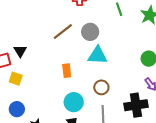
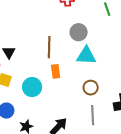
brown line: (63, 32) -> (49, 47), moved, turned -50
cyan circle: (74, 102) -> (32, 87), moved

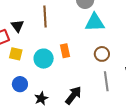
brown line: (49, 47) -> (45, 17), moved
orange rectangle: (56, 71) -> (65, 51), moved

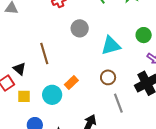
cyan triangle: (95, 22) -> (111, 46), moved
orange rectangle: (65, 51) -> (71, 82), turned 72

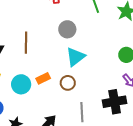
cyan triangle: (111, 46) -> (76, 57), moved, turned -40
brown circle: (108, 77) -> (68, 83), moved

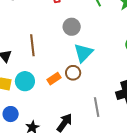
brown circle: (68, 83) -> (73, 73), moved
cyan circle: (21, 84) -> (25, 81), moved

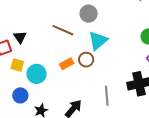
brown line: (32, 45) -> (63, 30), moved, turned -65
cyan circle: (25, 81) -> (37, 74), moved

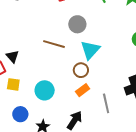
orange rectangle: (67, 64) -> (83, 90), moved
cyan circle: (37, 74) -> (45, 90), moved

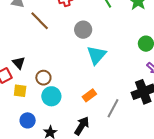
brown line: (54, 44) -> (40, 21), moved, turned 30
brown circle: (81, 70) -> (43, 78), moved
gray line: (106, 103) -> (113, 108), turned 42

